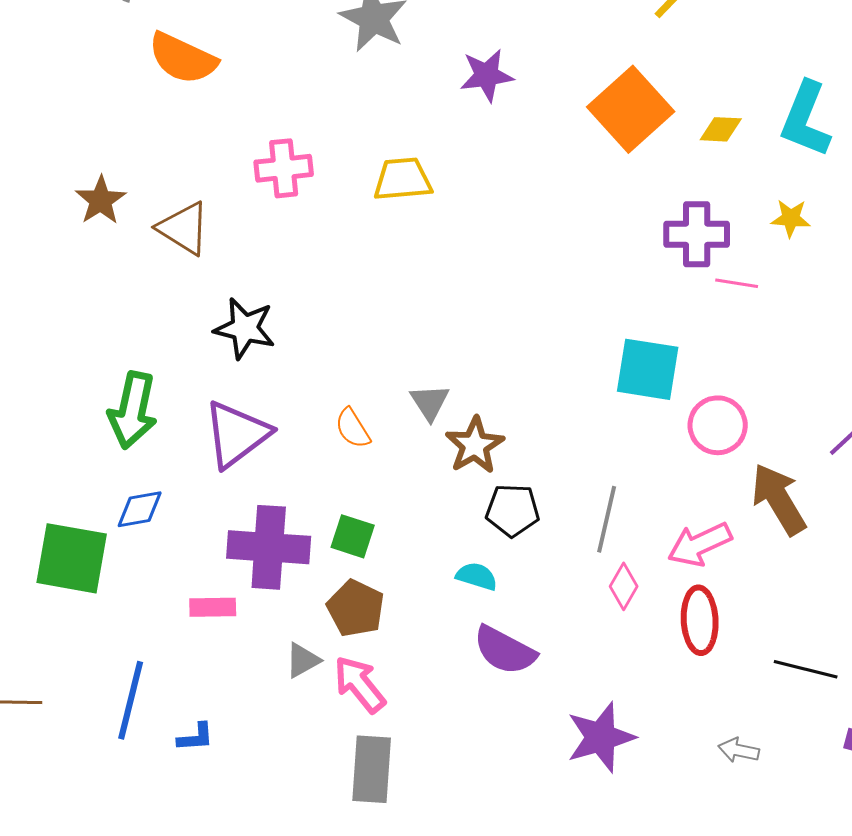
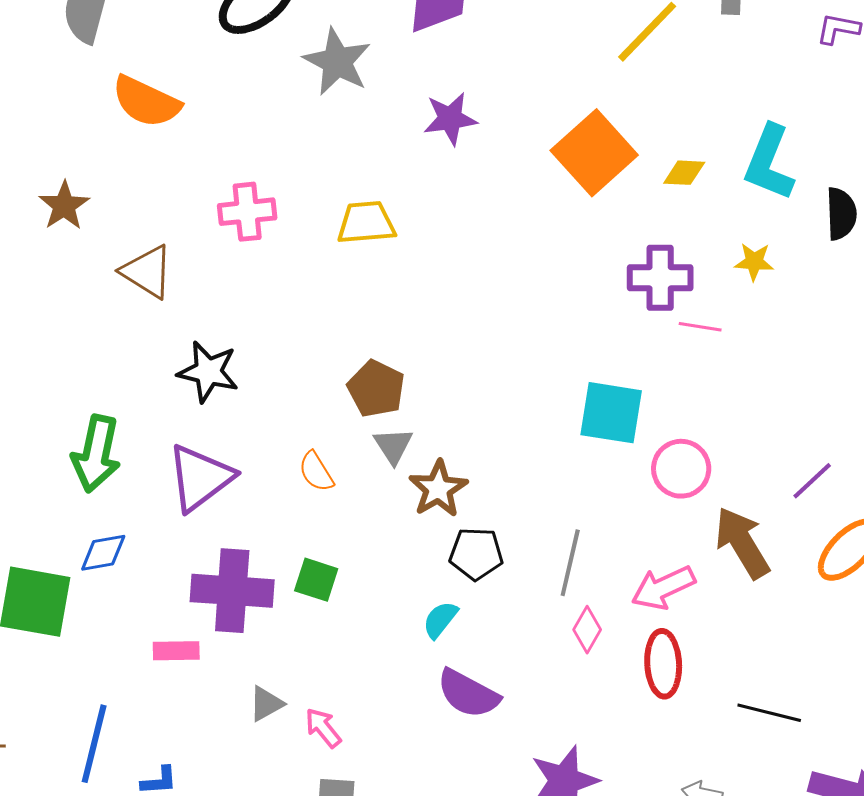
brown star: (101, 200) -> (64, 206), moved
cyan semicircle: (477, 576) -> (440, 620), turned -69
brown pentagon: (356, 608) -> (376, 389), moved
pink arrow: (360, 684) -> (323, 728), size x0.7

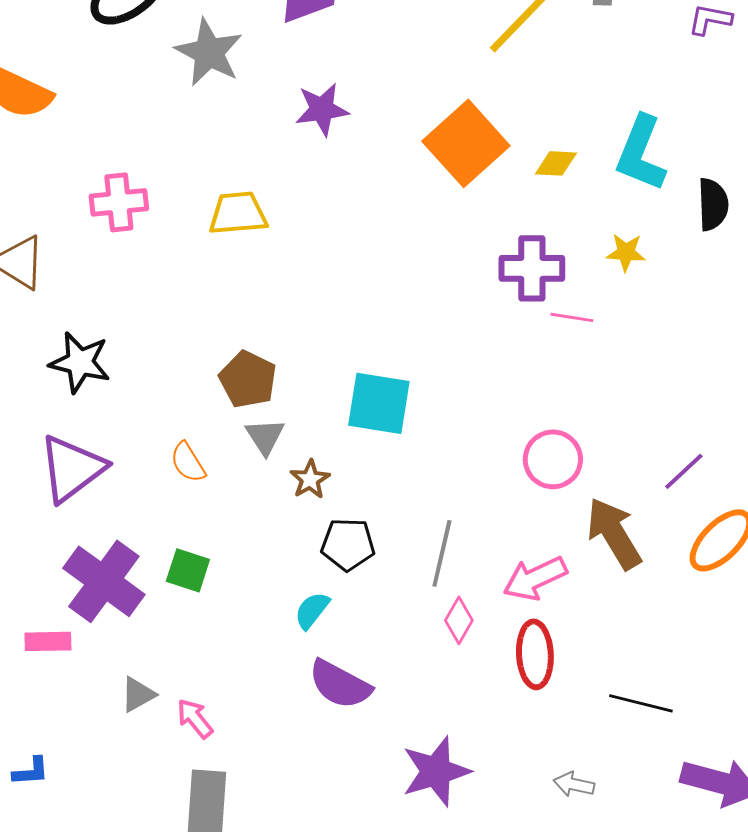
cyan square: (611, 413) -> (379, 403), moved
brown star: (438, 489) -> (310, 479), size x0.7
purple cross: (232, 591) -> (104, 581), turned 32

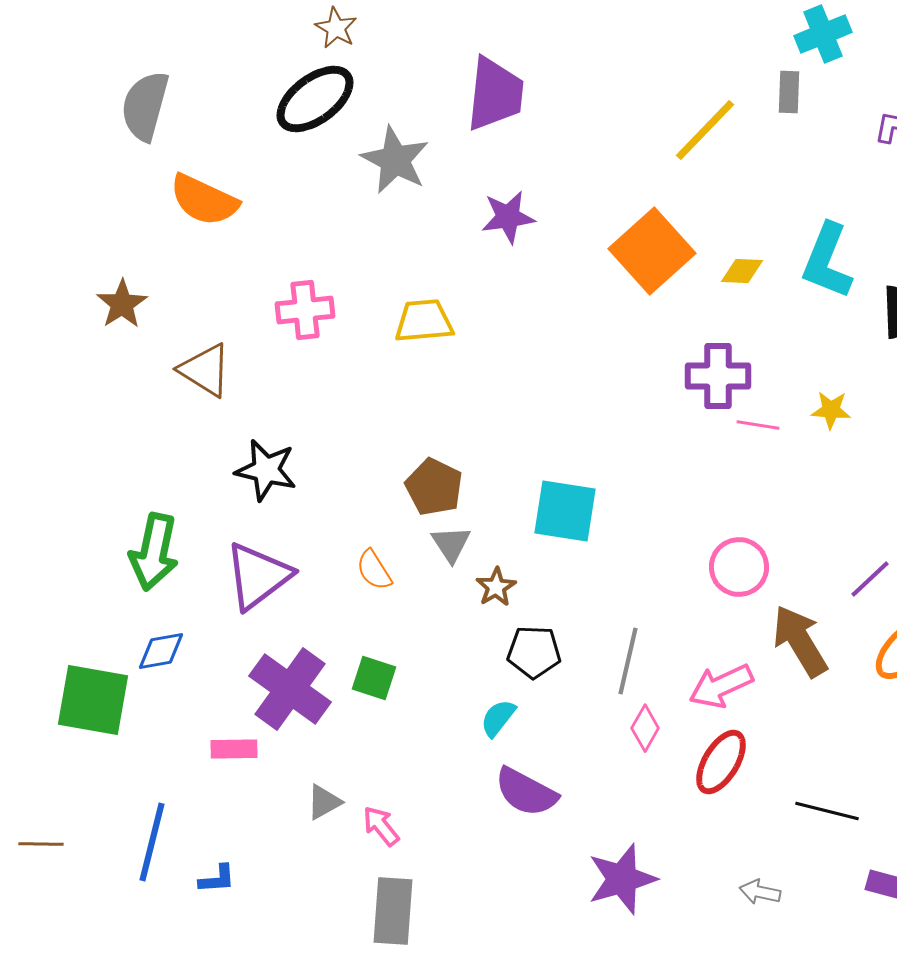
yellow star: (626, 252) -> (831, 410), moved
red ellipse: (535, 654) -> (721, 762), turned 34

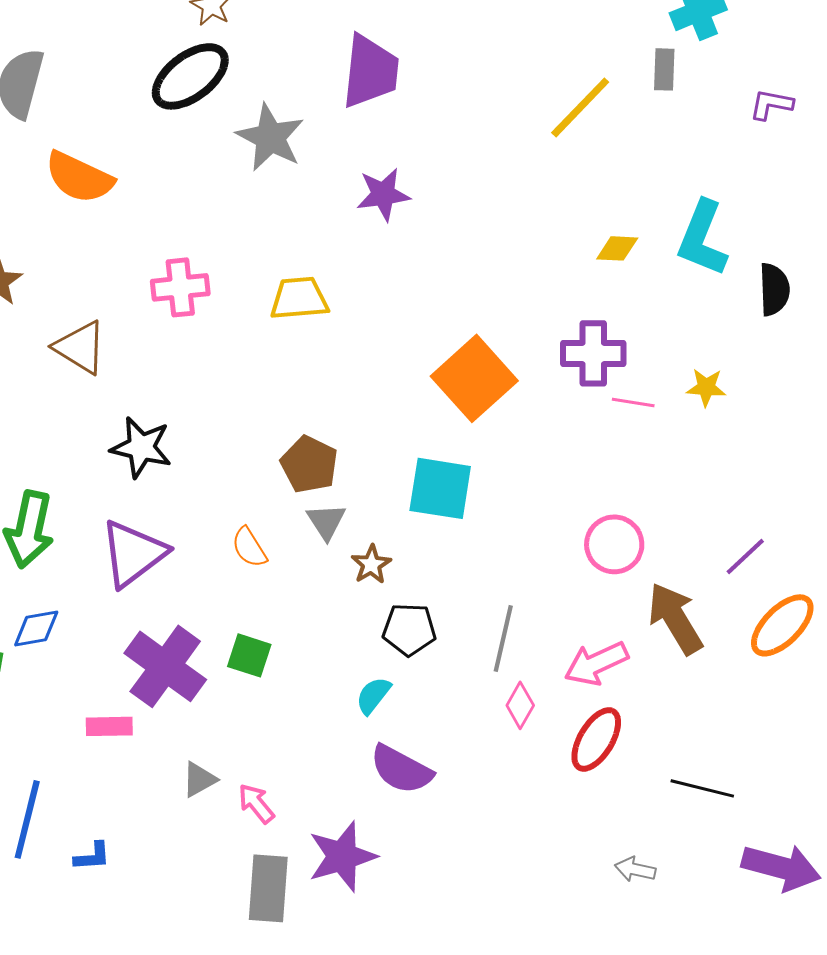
orange square: (652, 251) -> (474, 378), moved
purple star: (622, 879) -> (342, 856), moved

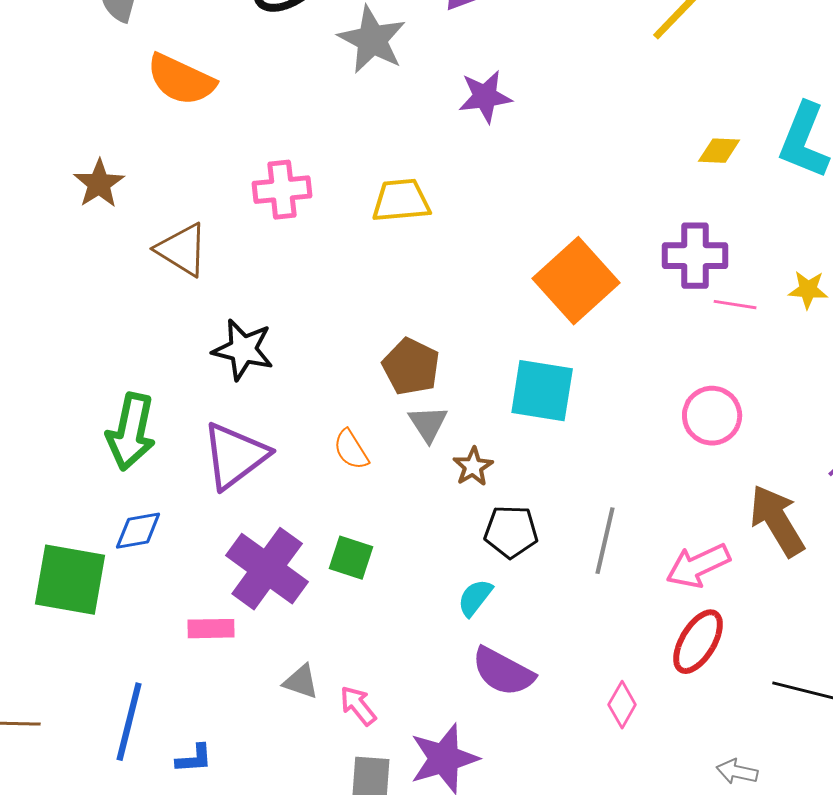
pink circle: (614, 544) -> (712, 416), moved
pink diamond: (520, 705) -> (622, 705), moved
gray triangle: (199, 779) -> (301, 682), turned 48

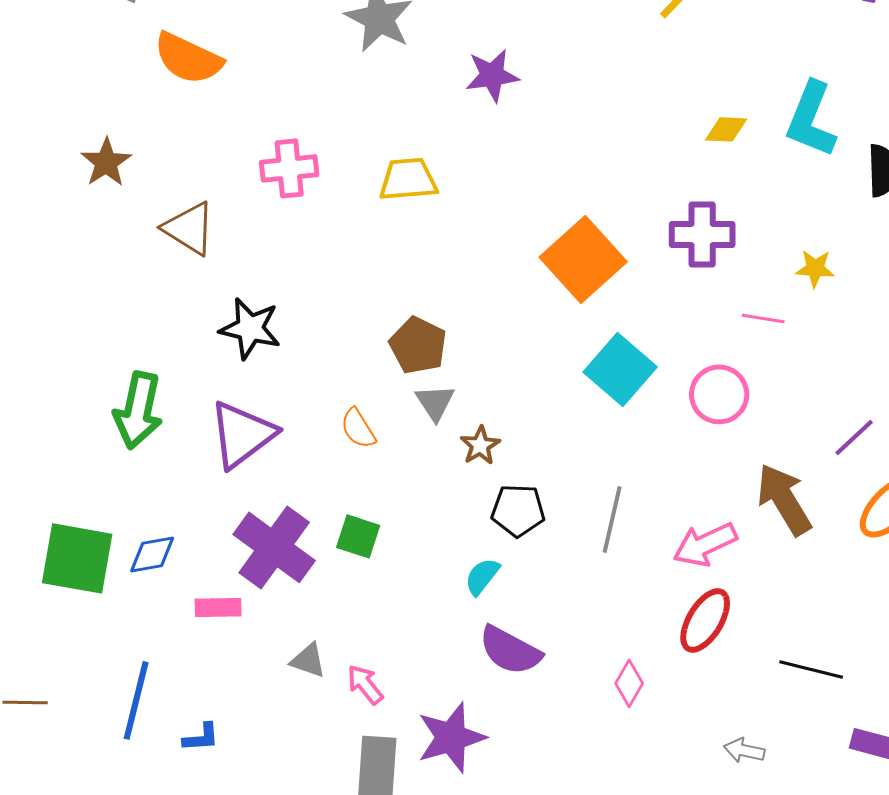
pink line: (735, 305) -> (763, 318), moved
cyan square: (542, 391) -> (620, 369), moved, turned 32
blue diamond: (138, 531) -> (152, 554), moved

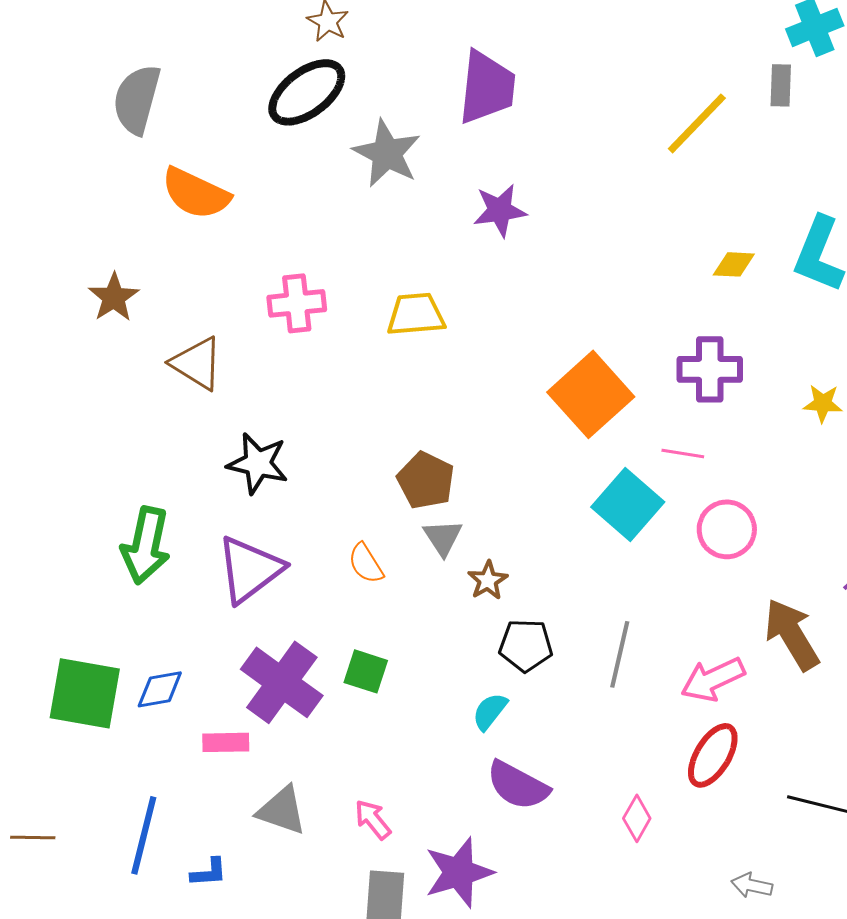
pink line: (763, 318) -> (683, 453), moved
gray triangle: (308, 660) -> (282, 810), moved, size x1.4

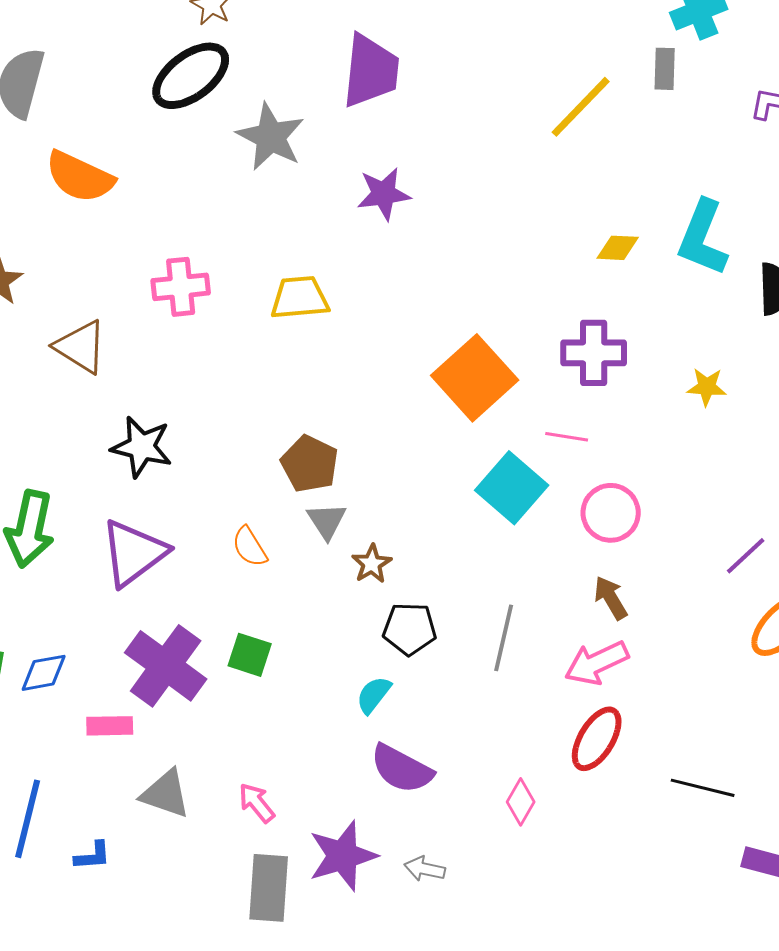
brown arrow: (792, 634) -> (611, 598), moved, size x0.6
gray arrow: (752, 885) -> (425, 869), moved

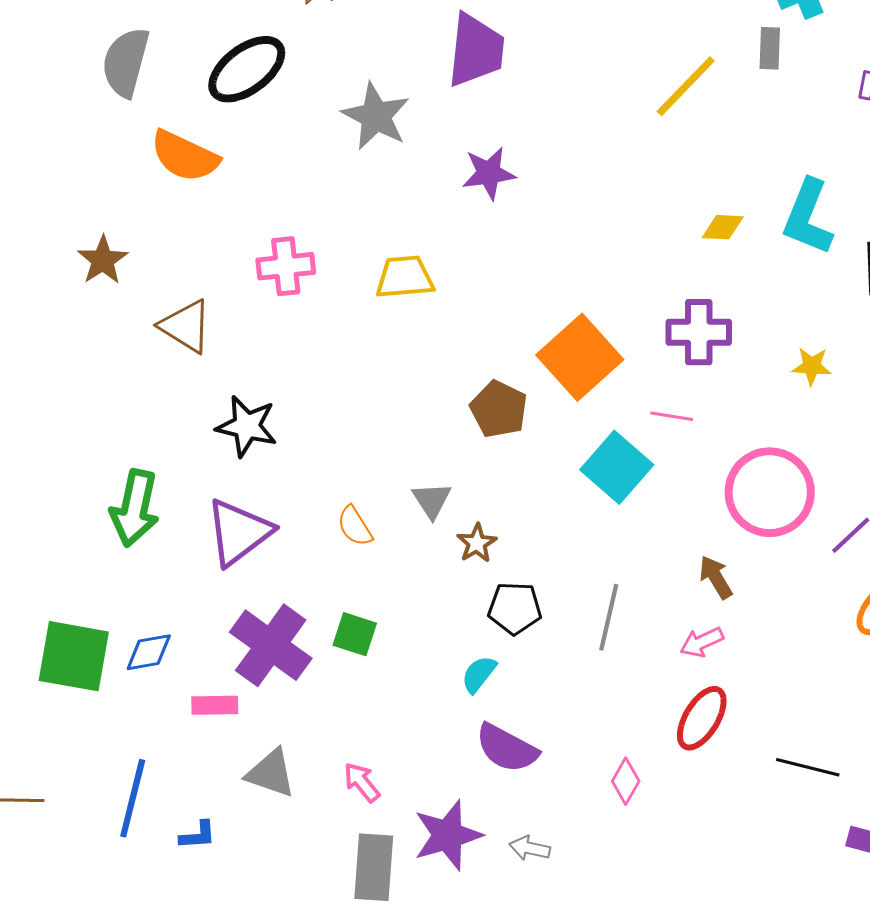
black ellipse: (191, 76) -> (247, 69), moved
brown pentagon: (310, 464) -> (499, 409), moved
pink circle: (611, 513) -> (770, 492), moved, size x1.5
pink arrow: (597, 663) -> (702, 642), size x0.7

